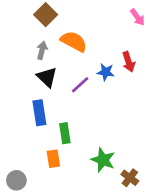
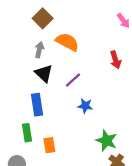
blue star: (106, 72) -> (85, 106), moved
green rectangle: (65, 133) -> (27, 133), moved
green star: (103, 160) -> (107, 141), moved

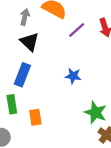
purple line: (73, 80) -> (77, 30), moved
blue rectangle: (37, 105) -> (22, 75), turned 30

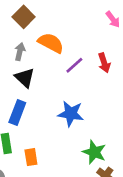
blue star: (73, 76) -> (71, 114), size x1.5

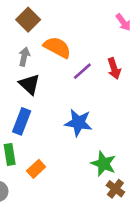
orange rectangle: (31, 157) -> (36, 169), turned 56

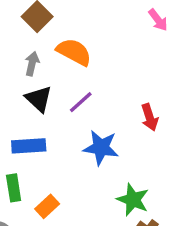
red arrow: (114, 68) -> (150, 117), moved
purple line: (82, 71) -> (81, 102), moved
blue rectangle: (22, 121) -> (29, 146), turned 65

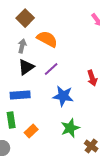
black triangle: (39, 99) -> (26, 67), turned 42
green star: (133, 200) -> (70, 128), moved, turned 30

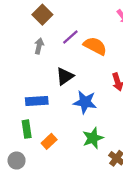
orange semicircle: (47, 39) -> (95, 46), moved
black triangle: (26, 67) -> (65, 76), moved
purple line: (51, 69) -> (70, 37), moved

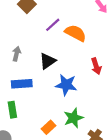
gray arrow: (39, 46) -> (17, 54), moved
orange rectangle: (49, 141) -> (49, 127), moved

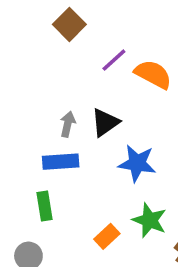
gray arrow: (17, 54) -> (68, 124), moved
green star: (73, 118) -> (150, 220), turned -30

